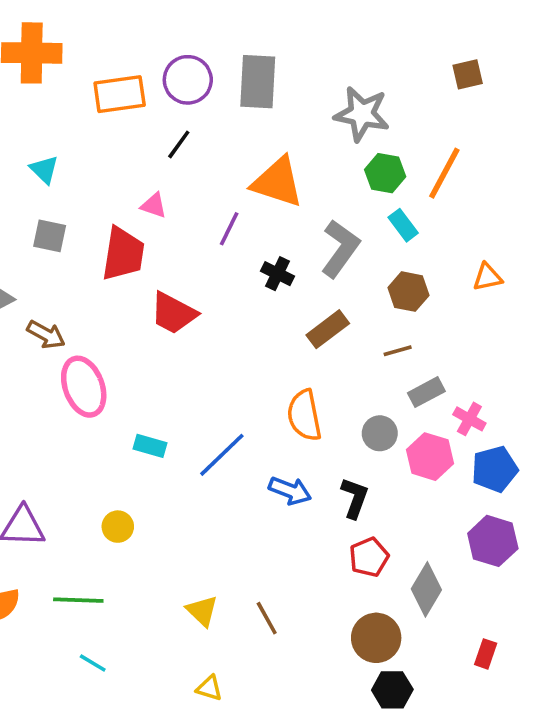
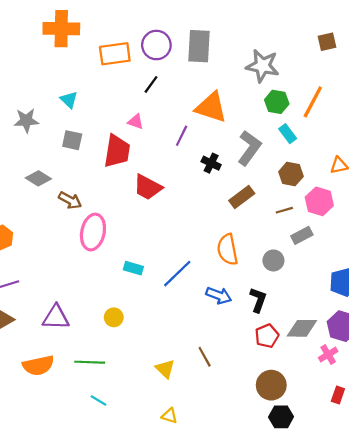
pink ellipse: (84, 387) -> (93, 232), turned 32
pink cross: (469, 419) -> (328, 355), moved, turned 30
pink hexagon: (430, 457) -> (319, 201), moved
gray diamond: (426, 589) -> (302, 328), moved, turned 60
brown line: (267, 618) -> (205, 357), moved

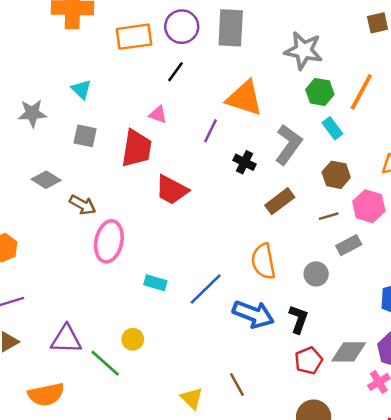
blue arrow: (219, 295) -> (253, 314), size x1.4
green line: (90, 362) -> (105, 363), moved, turned 40

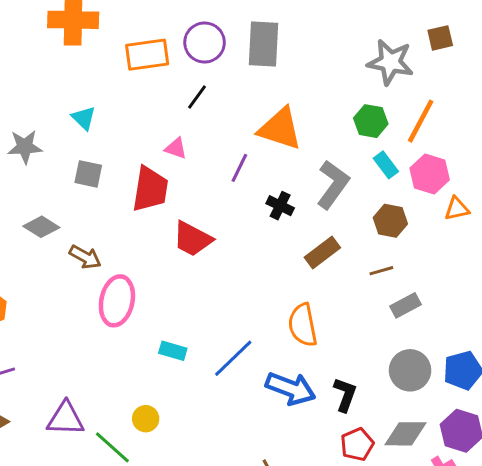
gray star: (304, 50) -> (390, 62), moved
pink hexagon: (369, 206) -> (430, 174), moved
gray circle: (316, 274) -> (410, 370), moved, size x1.4

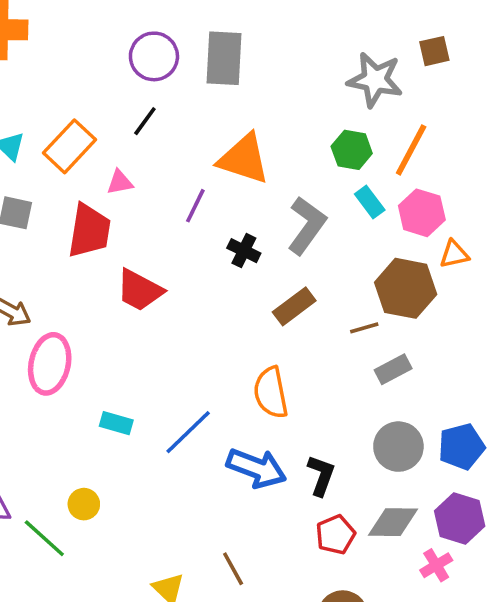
orange rectangle: (147, 55) -> (69, 146), moved, turned -39
pink triangle: (176, 148) -> (120, 182), turned -30
brown hexagon: (390, 221) -> (406, 288), moved, size x1.5

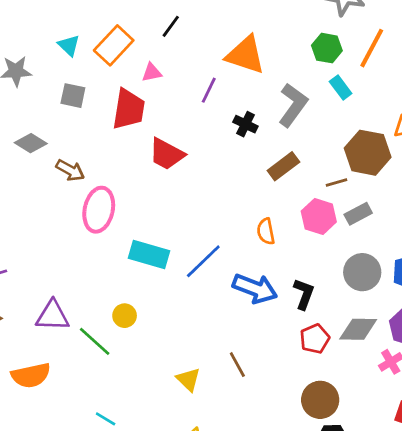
pink hexagon: (422, 213) -> (319, 216), moved
orange semicircle: (271, 393) -> (266, 231), size x0.7
cyan rectangle: (116, 423) -> (149, 255), size x1.6

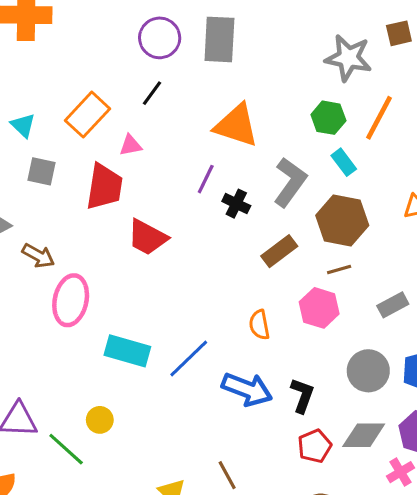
cyan triangle: (69, 45) -> (23, 125), moved
purple line: (209, 90) -> (206, 179), moved
brown hexagon: (368, 153) -> (342, 220), moved
gray rectangle: (358, 214) -> (393, 305), moved

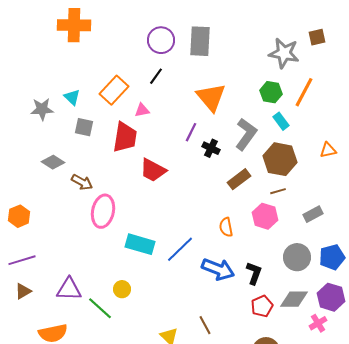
orange triangle: (236, 125) -> (211, 97), turned 32

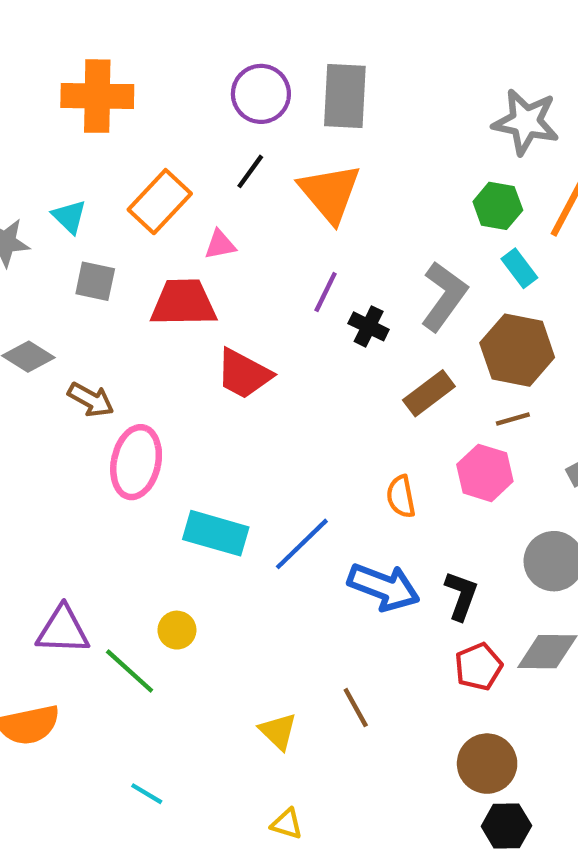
orange cross: (74, 25) -> (97, 96), moved
orange triangle: (211, 97) -> (330, 193), moved
red trapezoid: (125, 137) -> (183, 303), turned -100

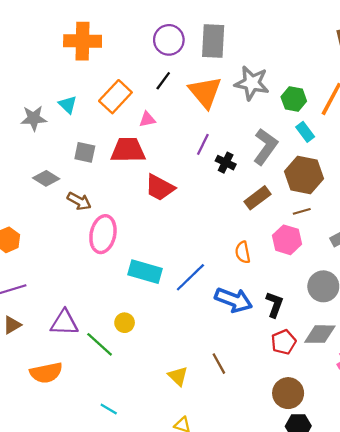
gray star: (526, 122) -> (252, 83), moved
gray square: (95, 281) -> (85, 152), moved

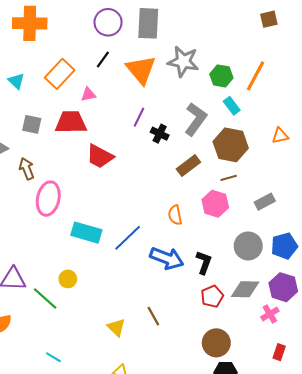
brown arrow: (79, 201) -> (27, 169), turned -140

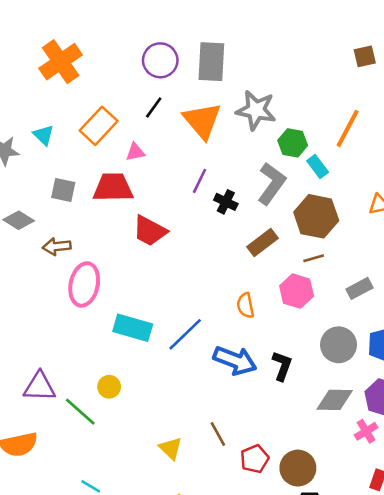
orange cross: (30, 23) -> (61, 62), turned -36
green hexagon: (221, 76) -> (293, 143), moved
brown arrow: (27, 169) -> (57, 246), turned -75
red pentagon: (212, 296) -> (255, 459), moved

